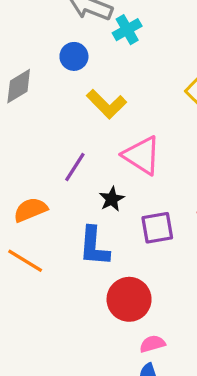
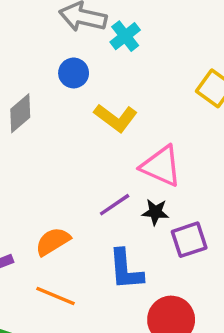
purple line: (75, 167) -> (115, 205), moved, turned 32
black star: (112, 199) -> (155, 212), moved, turned -30

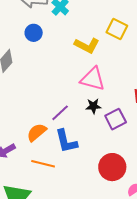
yellow L-shape: (116, 118) -> (87, 45), moved
purple line: (115, 205) -> (60, 113), moved
blue L-shape: (126, 270) -> (66, 141), moved

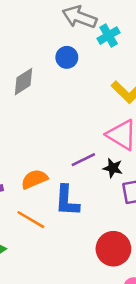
purple line: (60, 113) -> (83, 160), moved

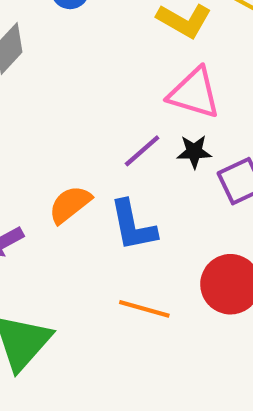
orange line: (31, 220) -> (144, 309), moved

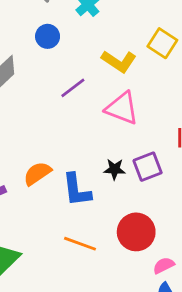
purple line: (142, 151) -> (73, 88), moved
black star: (194, 152) -> (115, 169), moved

